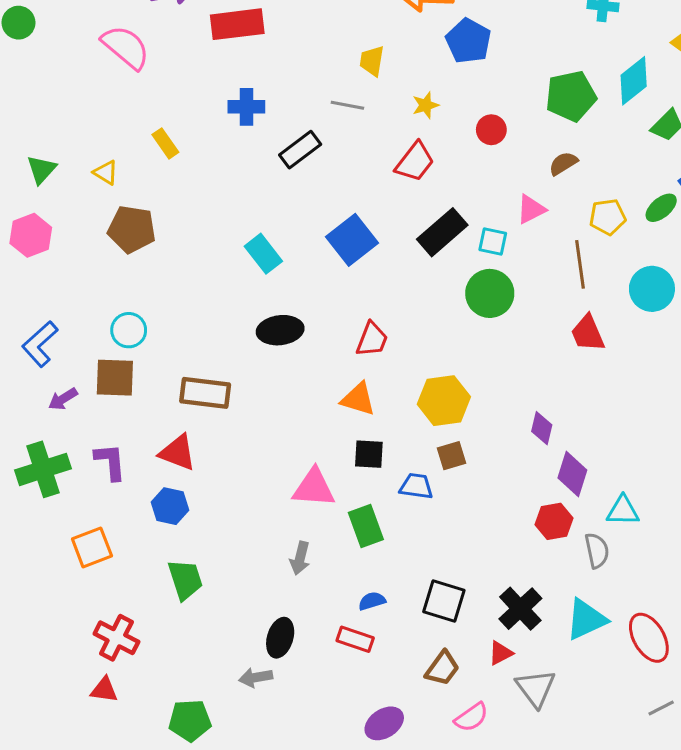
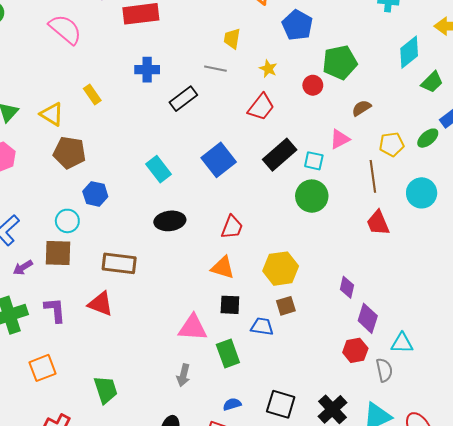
green pentagon: (571, 96) -> (340, 62), moved
yellow star: (425, 105) -> (268, 69), turned -30
yellow triangle: (106, 173) -> (52, 114), size x1.4
blue hexagon: (170, 506) -> (95, 194), moved

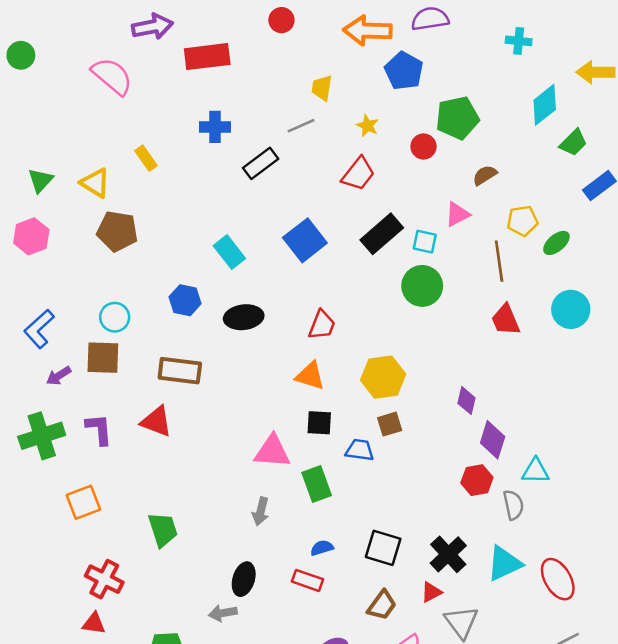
gray line: (215, 69) -> (301, 126), turned -35
green ellipse: (428, 138) -> (556, 243), moved
cyan circle: (422, 193) -> (571, 309), moved
blue hexagon: (95, 194) -> (185, 300), moved

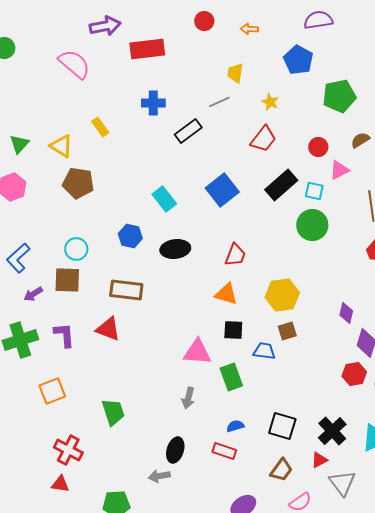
orange arrow: (367, 31) -> (249, 29), moved, size x0.5
red circle: (424, 146) -> (318, 147), moved

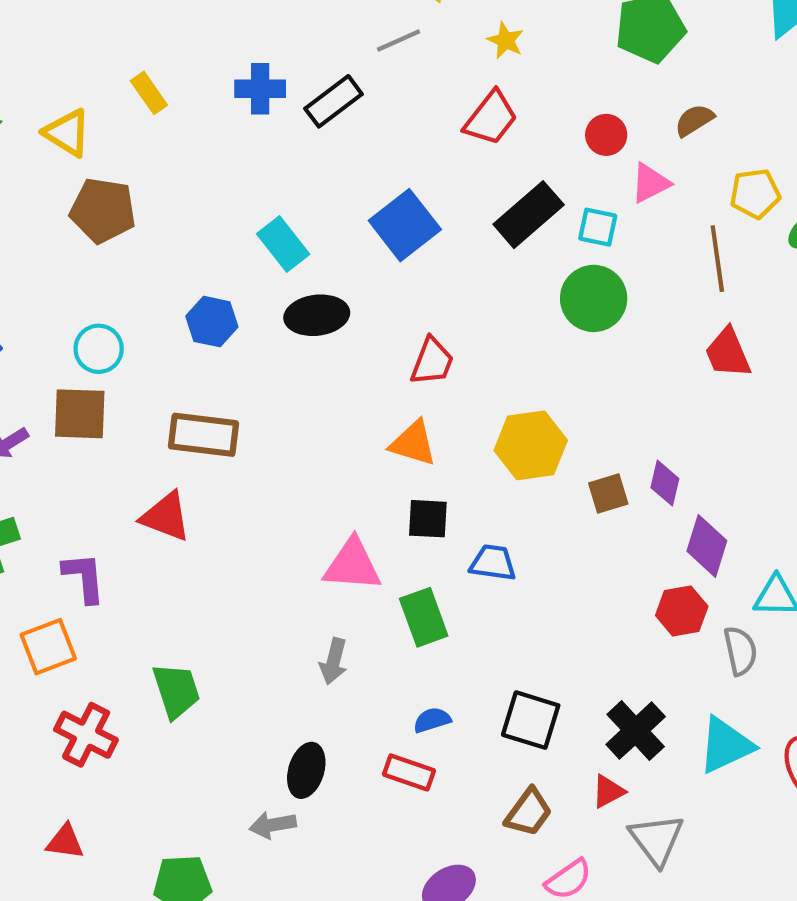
blue cross: (153, 103) -> (260, 89), moved
black ellipse: (175, 249) -> (317, 315), moved
brown square: (287, 331) -> (608, 494), moved
purple L-shape: (64, 335) -> (84, 577), moved
red cross: (68, 450) -> (86, 735), moved

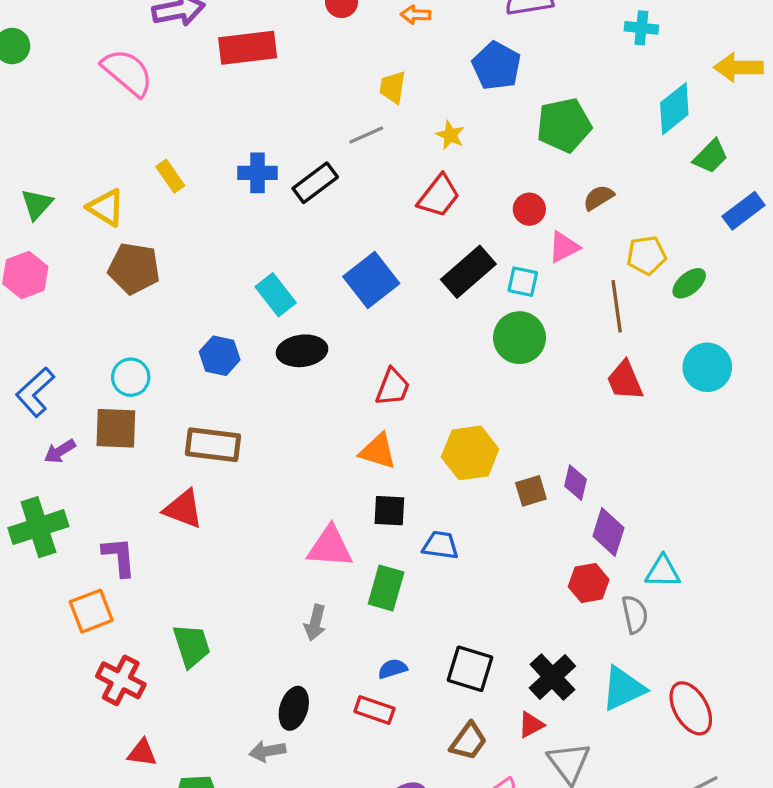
green rectangle: (424, 617) -> (386, 588), turned 36
red triangle: (65, 842) -> (142, 753), moved

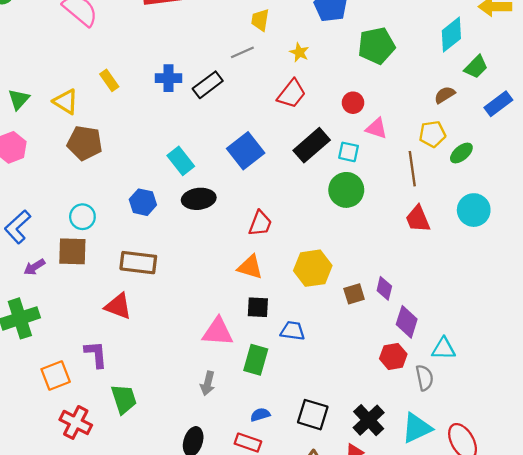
brown semicircle: (599, 198) -> (445, 95), moved
pink triangle: (564, 247) -> (376, 128), turned 45
purple L-shape: (119, 557) -> (96, 354), moved

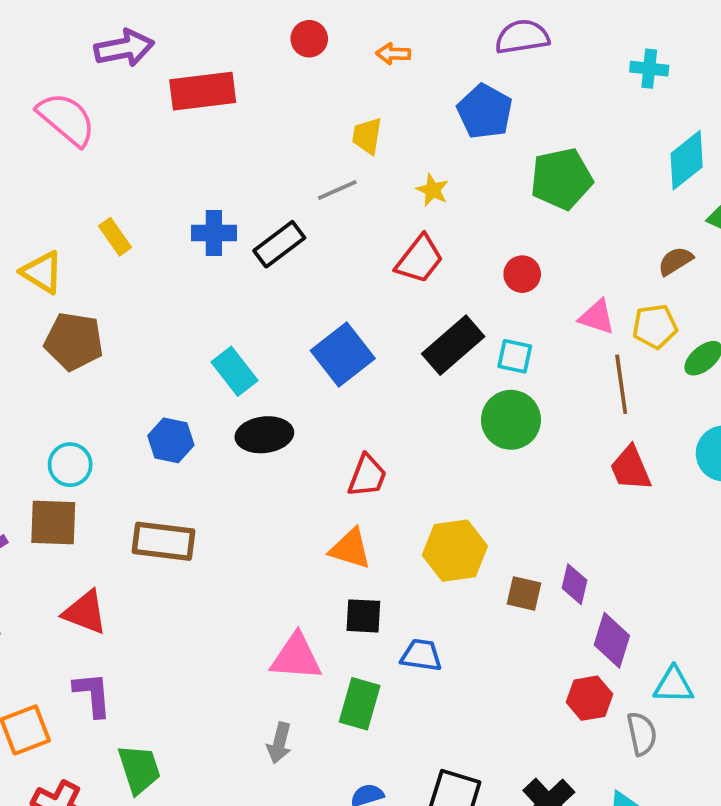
pink triangle: (376, 128) -> (597, 317), moved
brown square: (354, 294) -> (524, 594), turned 30
red triangle: (118, 306) -> (85, 612), moved

